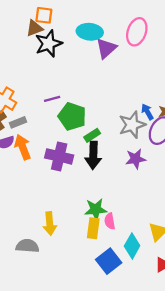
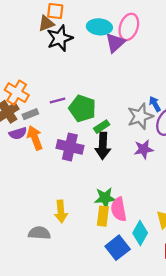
pink ellipse: (137, 32) -> (129, 27), moved
purple line: (52, 99) -> (57, 101), moved
pink semicircle: (110, 221) -> (119, 209), size x1.5

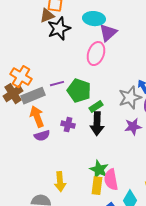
pink ellipse: (129, 27) -> (96, 54), moved
gray rectangle: (30, 114) -> (33, 96), size x1.6
purple semicircle: (18, 133) -> (42, 136), moved
purple cross: (70, 147) -> (68, 125), size x0.6
green star: (105, 198) -> (99, 170), turned 30

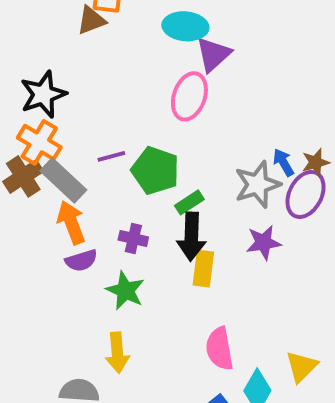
black star: (59, 29) -> (43, 94), moved
gray rectangle: (33, 96) -> (63, 180), turned 65
green star: (99, 170) -> (125, 291), moved
yellow rectangle: (97, 186) -> (203, 269), moved

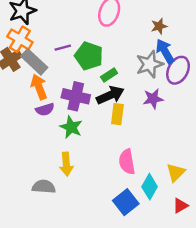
blue arrow: (283, 162) -> (165, 51), size x1.5
brown star: (316, 162) -> (159, 26), moved
black arrow: (191, 237) -> (110, 95), turned -116
purple cross: (133, 239) -> (76, 96), size x1.6

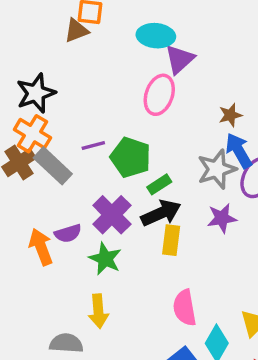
orange arrow: (39, 87) -> (41, 247), moved
purple cross: (76, 96) -> (112, 215), turned 32

